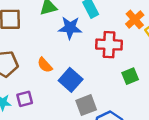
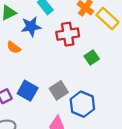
orange semicircle: (45, 65) -> (14, 47), moved
blue square: (71, 80) -> (28, 91), moved

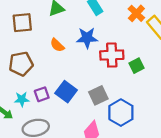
blue star: (31, 27) -> (87, 38), moved
red cross: (68, 34) -> (112, 55), moved

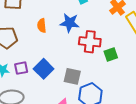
orange semicircle: (57, 45) -> (42, 26), turned 32
gray square: (98, 95) -> (72, 76), turned 30

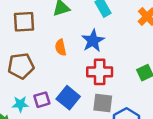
blue star: (70, 23) -> (93, 41), turned -30
red cross: (90, 42) -> (100, 72), moved

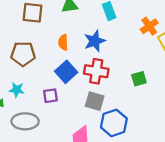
blue square: (68, 98) -> (66, 72), moved
purple square: (42, 100) -> (50, 96), moved

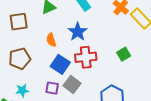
purple square: (50, 96) -> (52, 88), turned 32
gray square: (95, 101) -> (72, 84), moved, turned 36

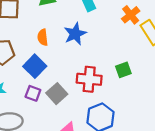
red cross: (86, 57) -> (89, 79), moved
blue square: (60, 64) -> (35, 66), moved

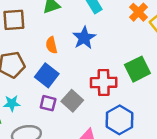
green square: (123, 70) -> (137, 69), size x1.5

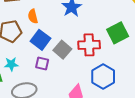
orange semicircle: (51, 45) -> (33, 16), moved
gray square: (72, 101) -> (62, 50), moved

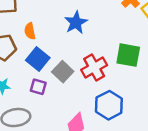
green square: (118, 33) -> (128, 55), turned 35
red cross: (89, 45) -> (94, 68), turned -30

